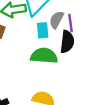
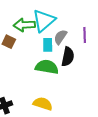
purple line: (70, 23) -> (85, 35), moved

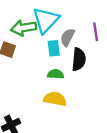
green semicircle: (47, 67) -> (56, 74), size x0.6
yellow semicircle: (43, 104) -> (55, 99), moved

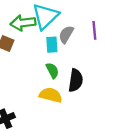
black semicircle: (79, 59) -> (76, 80), moved
green semicircle: (56, 74) -> (52, 70), turned 56

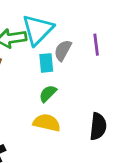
green semicircle: (52, 70) -> (48, 94), turned -105
black semicircle: (76, 80) -> (98, 126), moved

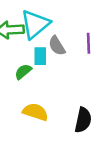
gray semicircle: (63, 50) -> (57, 46), turned -66
green semicircle: (48, 94) -> (23, 72), moved

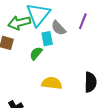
purple line: (88, 43) -> (83, 21), turned 35

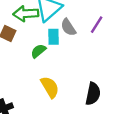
yellow semicircle: (52, 83) -> (50, 87), turned 42

